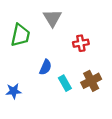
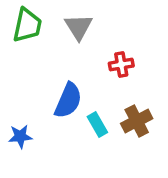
green trapezoid: (20, 35) -> (27, 25), moved
blue semicircle: (46, 67) -> (68, 100), size x1.5

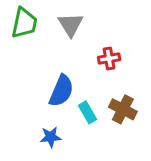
brown cross: (137, 121) -> (123, 109), turned -36
blue star: (20, 136) -> (51, 137), moved

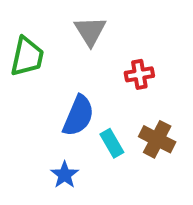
green trapezoid: (24, 23) -> (27, 57), moved
blue star: (51, 137) -> (65, 175), turned -30

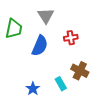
blue semicircle: (78, 116) -> (40, 46), moved
cyan rectangle: (112, 143) -> (61, 84), moved

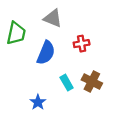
gray triangle: (46, 16) -> (53, 18), turned -36
cyan rectangle: (61, 84) -> (67, 83), moved

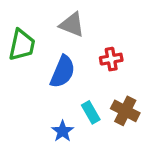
blue star: (38, 102) -> (63, 131), moved

